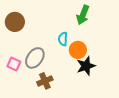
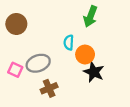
gray ellipse: (35, 58) -> (38, 63), turned 35
black star: (86, 66) -> (94, 72), turned -30

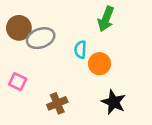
gray ellipse: (38, 63) -> (41, 38), moved
black star: (94, 72) -> (114, 102), moved

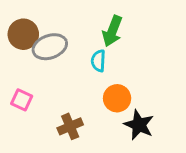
green arrow: (106, 19) -> (112, 31), moved
orange circle: (100, 64) -> (117, 98), moved

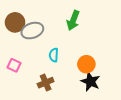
cyan semicircle: (98, 61) -> (54, 55), moved
orange circle: (117, 98) -> (86, 64), moved

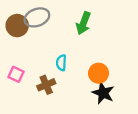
gray ellipse: (32, 31) -> (37, 17), moved
brown cross: (46, 83) -> (46, 85), moved

